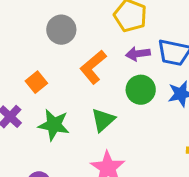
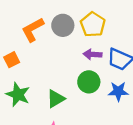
gray circle: (61, 30) -> (63, 25), moved
orange L-shape: (93, 67) -> (33, 30), moved

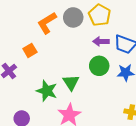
green star: (18, 95) -> (47, 91), moved
green triangle: (56, 99) -> (71, 82), turned -30

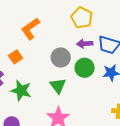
gray circle: (73, 17) -> (61, 57), moved
green star: (47, 91) -> (21, 91), moved

